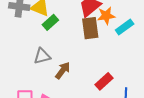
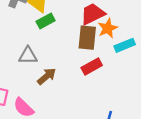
orange star: (106, 16) -> (108, 28), turned -30
red rectangle: (104, 81) -> (92, 67), moved

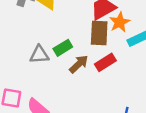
green rectangle: (46, 21) -> (63, 48), moved
brown arrow: (47, 76) -> (79, 64), moved

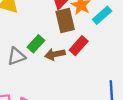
brown arrow: (79, 64) -> (55, 54), turned -132

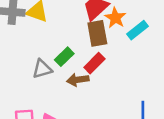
red rectangle: (79, 46) -> (94, 63), moved
brown arrow: (55, 54) -> (78, 80), moved

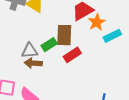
brown rectangle: (97, 33) -> (64, 35), moved
brown arrow: (78, 80) -> (33, 63), moved

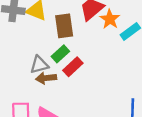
brown rectangle: (64, 35) -> (64, 26), moved
red rectangle: (72, 55) -> (73, 67), moved

